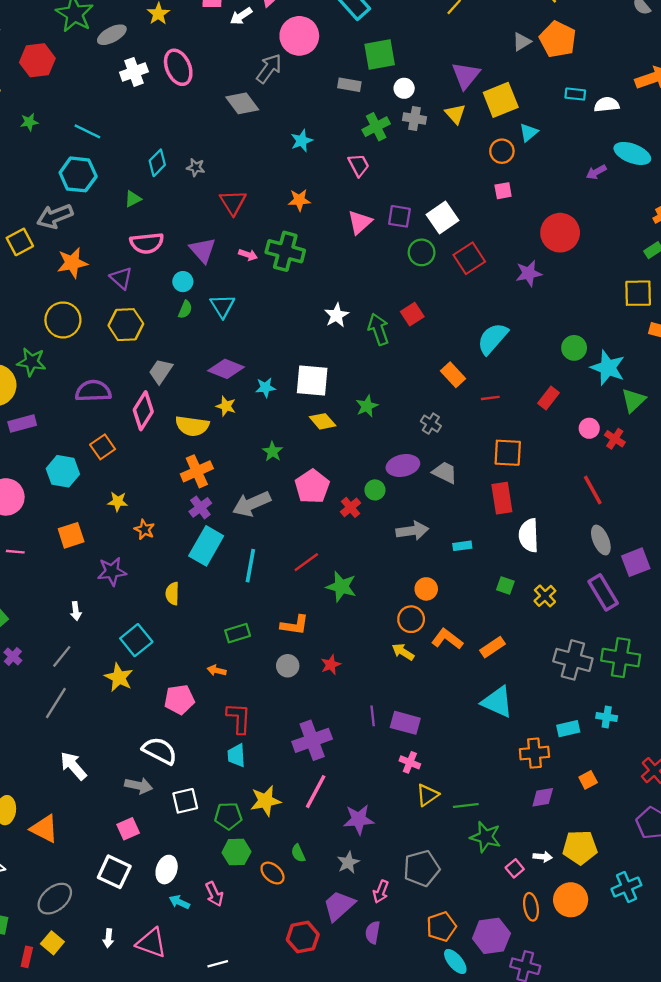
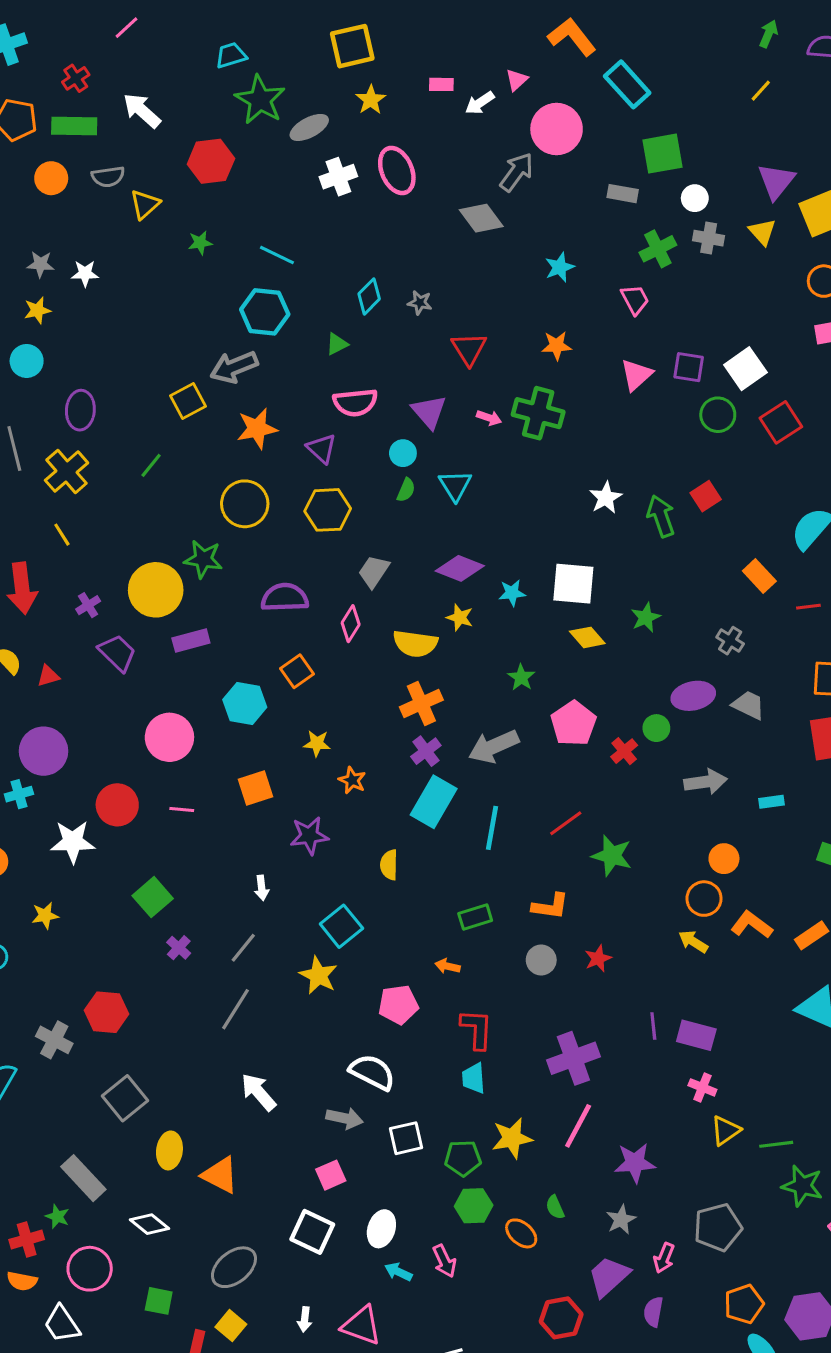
pink diamond: (143, 411) -> (351, 624), size x0.7

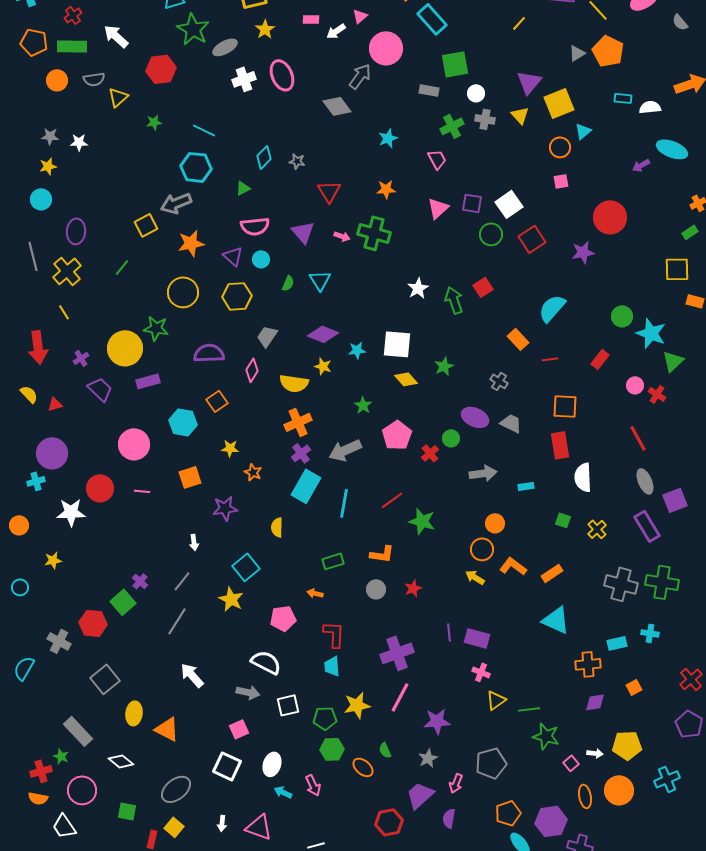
cyan circle: (403, 453) -> (261, 259), moved
purple ellipse: (693, 696) -> (475, 417), turned 36
green square: (153, 897) -> (123, 602), moved

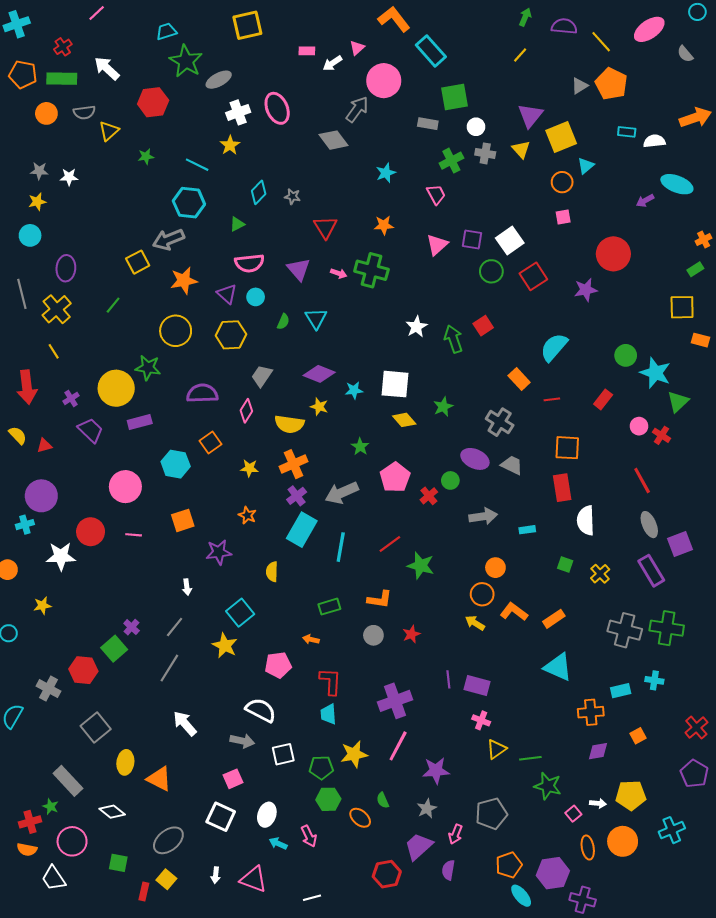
yellow star: (265, 29) -> (230, 145), moved
gray cross: (499, 381) -> (500, 422), size x1.5
yellow star: (230, 448) -> (249, 468), moved

